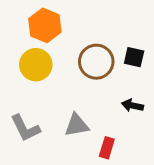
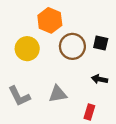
orange hexagon: (45, 25) -> (50, 20), moved
red rectangle: (107, 148) -> (89, 112), moved

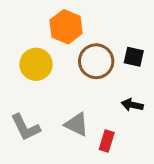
gray triangle: (58, 94) -> (77, 124), turned 36
red rectangle: (89, 112) -> (107, 141), moved

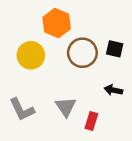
gray triangle: (77, 124) -> (66, 107), turned 30

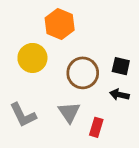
black square: (115, 49) -> (121, 66), moved
brown circle: (82, 53) -> (83, 73), moved

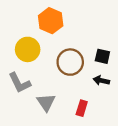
gray triangle: (69, 112) -> (46, 102), moved
gray L-shape: (23, 115) -> (20, 83), moved

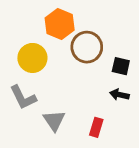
brown circle: (70, 62) -> (87, 47), moved

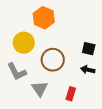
brown circle: (87, 47) -> (53, 60), moved

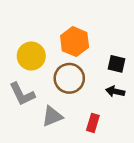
orange hexagon: (44, 18) -> (75, 42), moved
gray triangle: (40, 89) -> (52, 116), turned 42

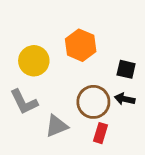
brown circle: (69, 78) -> (93, 102), moved

